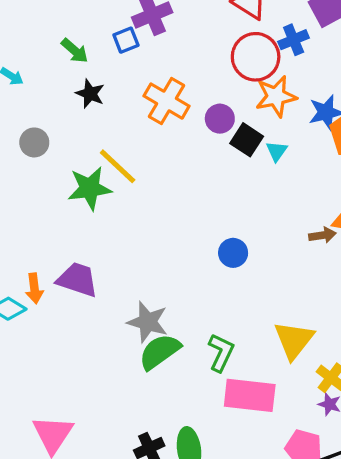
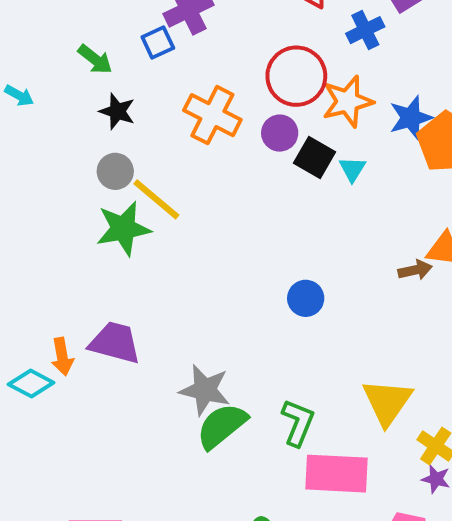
red circle: (256, 57) -> (296, 76), moved
gray circle: (34, 142) -> (115, 171), moved

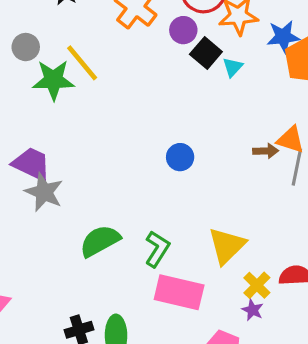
gray circle: (115, 171) -> (26, 47), moved
gray star: (205, 390) -> (44, 192), moved

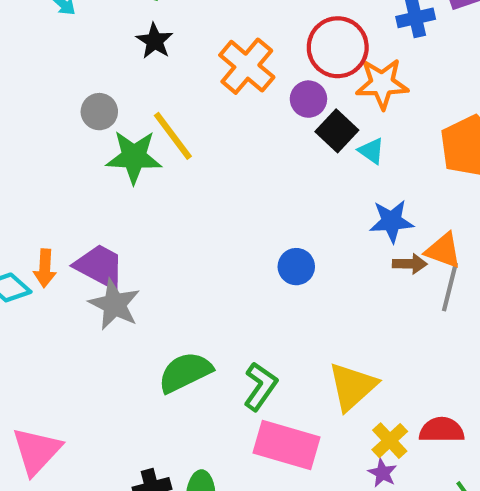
blue star: (283, 37) -> (391, 221), moved
cyan triangle: (233, 67) -> (371, 151), turned -40

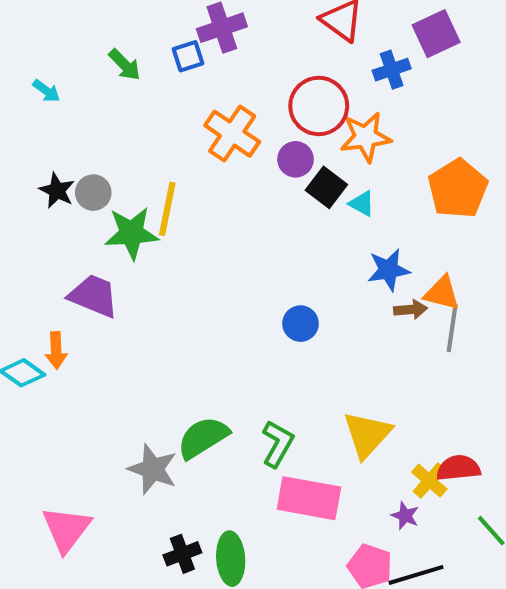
black star: (155, 41) -> (57, 191), moved
yellow line: (173, 136) -> (167, 209), turned 54
purple trapezoid: (100, 266) -> (94, 296), moved
gray star: (114, 304) -> (153, 469), moved
yellow cross: (390, 441) -> (429, 481), moved

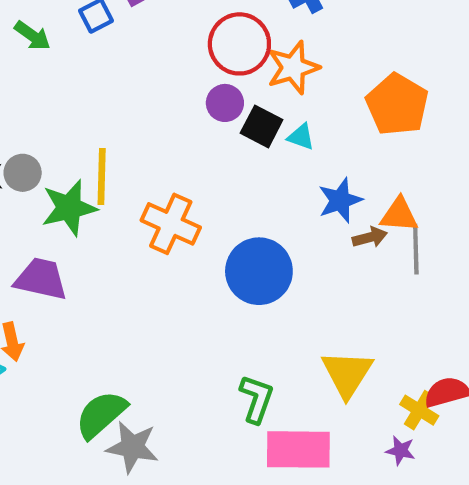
orange cross: (232, 134) -> (171, 224), moved
blue circle: (301, 324) -> (259, 271), size x1.8
green semicircle: (203, 438) -> (101, 415), moved

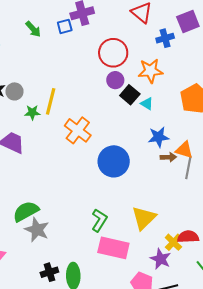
red circle: (239, 44) -> (113, 53), moved
green star: (69, 208) -> (32, 113), size x0.6
purple star: (400, 451) -> (161, 259), size x1.5

